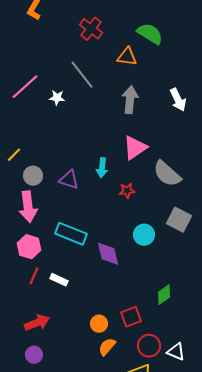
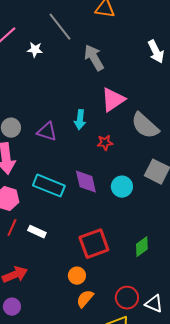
gray arrow: (130, 100) -> (94, 58), moved, turned -36
purple diamond: (108, 254) -> (86, 182), moved
red square: (131, 317) -> (94, 244), moved, size x1.4

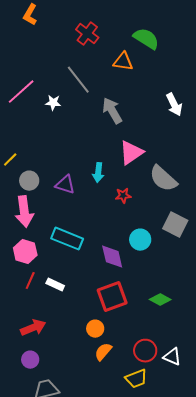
purple diamond: (86, 182) -> (112, 257), moved
green diamond: (142, 247) -> (160, 300), turned 65

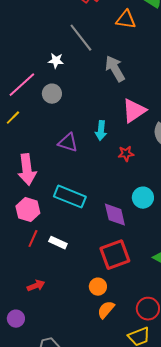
pink line: (21, 92) -> (22, 85), moved
gray circle: (29, 181) -> (52, 94), moved
red arrow: (33, 328) -> (36, 286), size x0.7
purple circle: (30, 360) -> (16, 319), moved

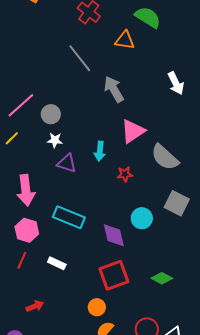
white star: (56, 61) -> (55, 140), moved
red line: (33, 239) -> (22, 260), moved

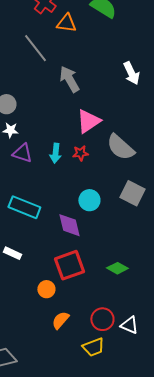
orange triangle: (125, 40) -> (66, 23), moved
cyan arrow: (100, 151) -> (55, 153), moved
red star: (125, 174) -> (80, 153), moved
cyan circle: (142, 218) -> (89, 200), moved
orange circle: (97, 307) -> (46, 289), moved

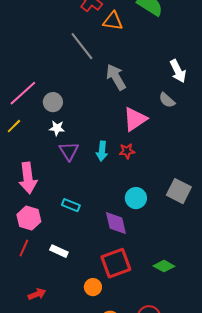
gray semicircle: (120, 147) -> (167, 100), moved, size x0.6
purple triangle: (22, 153) -> (69, 151), turned 40
cyan rectangle: (24, 207) -> (71, 205), size x0.6

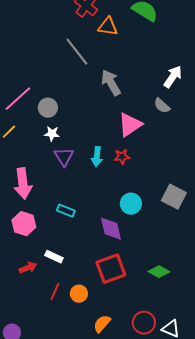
white arrow: (178, 71) -> (173, 77), turned -120
red line: (24, 248) -> (55, 292), moved
orange circle: (93, 287) -> (79, 294), moved
red arrow: (37, 294) -> (28, 268), moved

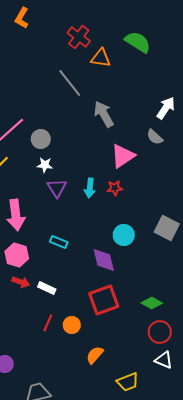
red arrow: (28, 268) -> (21, 282), moved, turned 42
red circle: (144, 323) -> (160, 332), moved

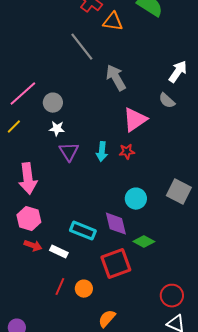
cyan rectangle: (59, 242) -> (83, 231), moved, size x1.4
green diamond: (152, 303) -> (144, 242), moved

